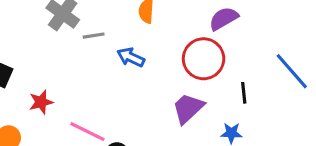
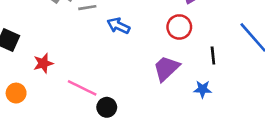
red circle: (204, 59) -> (179, 27), size x0.7

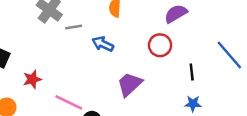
purple trapezoid: (166, 68) -> (130, 84), moved
blue star: (203, 89) -> (193, 104), moved

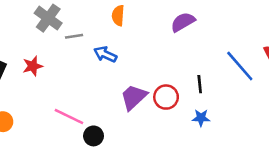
red circle: (160, 45) -> (166, 97), moved
red star: (32, 79) -> (33, 66), moved

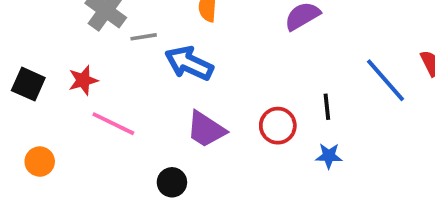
blue arrow: (105, 54) -> (189, 63), size x1.4
purple trapezoid: (134, 97) -> (206, 129), moved, turned -104
pink line: (69, 116) -> (113, 124), moved

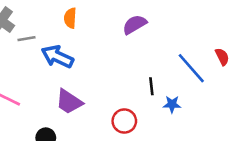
red circle: (278, 126) -> (124, 121), moved
blue star: (329, 156) -> (172, 104), moved

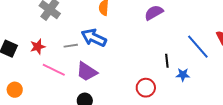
gray line: (26, 39) -> (71, 46), moved
purple trapezoid: (69, 102) -> (87, 72), moved

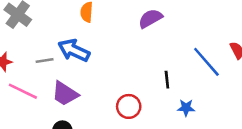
blue star: (183, 75) -> (186, 108), moved
red circle: (146, 88) -> (129, 106), moved

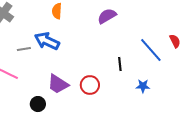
purple trapezoid: (65, 94) -> (58, 84), moved
blue star: (186, 108) -> (143, 86), moved

